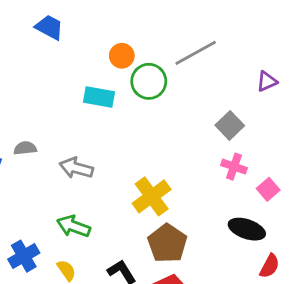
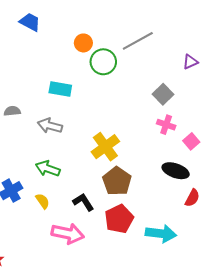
cyan rectangle: (99, 97) -> (60, 89), moved

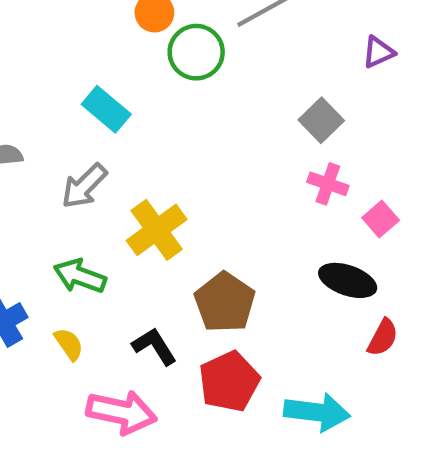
cyan rectangle: (60, 89) -> (106, 109), turned 30
gray arrow: (50, 126) -> (84, 186), turned -60
yellow cross: (105, 147) -> (157, 230), moved

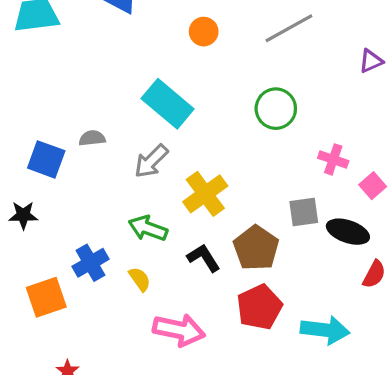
green circle: (196, 52) -> (276, 109), moved
cyan rectangle: (106, 109) -> (168, 104), size x1.4
gray square: (321, 120) -> (304, 212), moved, turned 36
black L-shape: (154, 346) -> (204, 258), moved

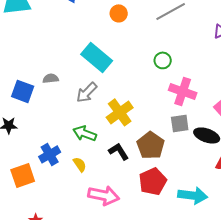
green circle: (276, 109) -> (163, 60), size x0.7
pink cross: (333, 159) -> (183, 91), moved, size x1.5

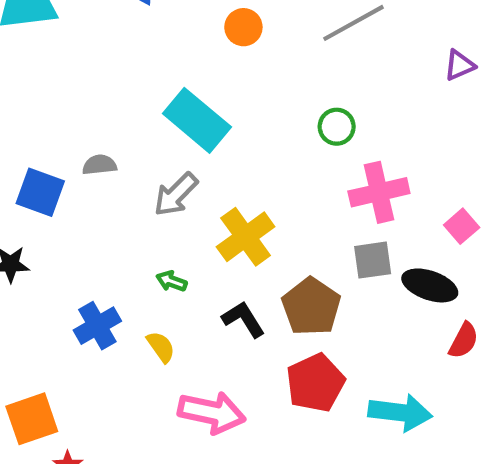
pink cross: (183, 91) -> (379, 192), turned -32
green arrow: (85, 133) -> (171, 281), size x0.6
orange square: (23, 175) -> (32, 419), moved

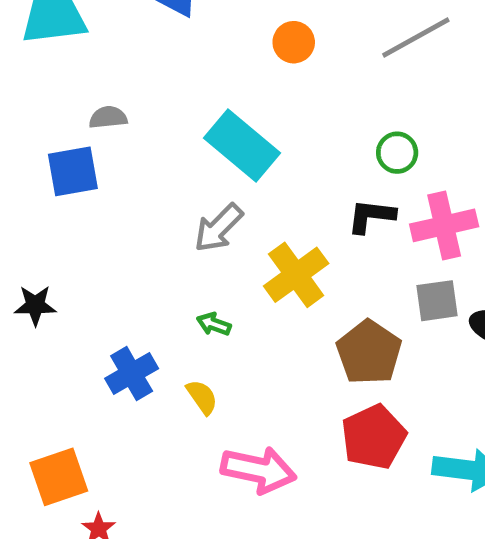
gray semicircle: (100, 165) -> (108, 117), moved
blue square: (40, 192) -> (73, 171), moved, turned -30
black L-shape: (243, 319) -> (371, 216), moved, turned -51

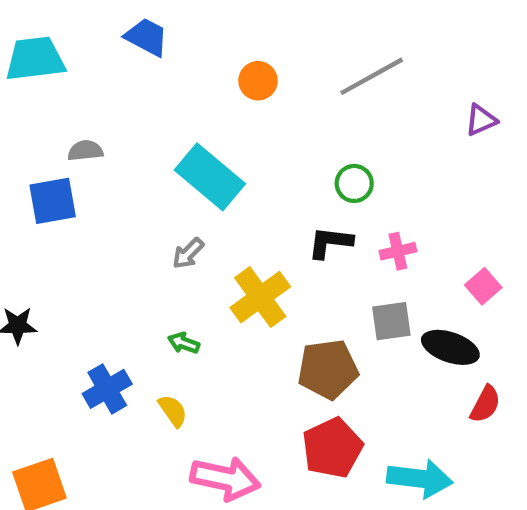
pink cross: (444, 225) -> (398, 251), size x0.6
gray arrow: (219, 228) -> (188, 253), size x0.7
brown pentagon: (369, 352) -> (328, 369), turned 30

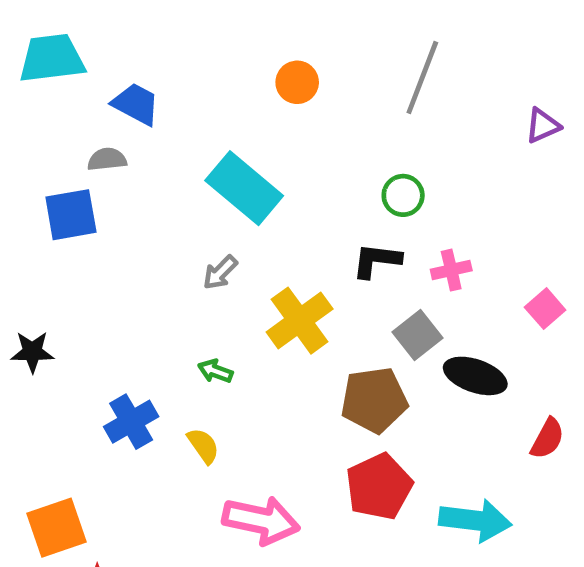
blue trapezoid: (147, 37) -> (136, 104), moved
gray line: (372, 76) -> (422, 77), turned -40
gray square: (391, 321) -> (417, 335), moved, turned -30
black ellipse: (450, 347) -> (475, 376), moved

